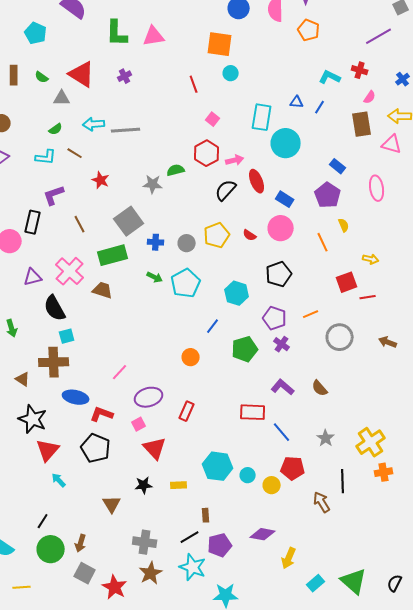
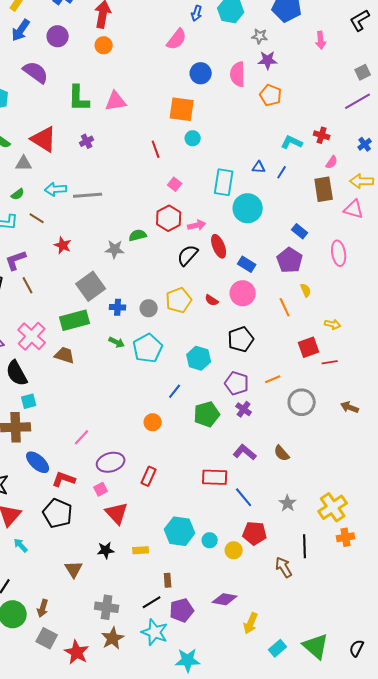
purple line: (379, 36) -> (358, 101), moved
brown line: (80, 224) -> (28, 285), moved
blue ellipse: (76, 397) -> (38, 462), turned 30

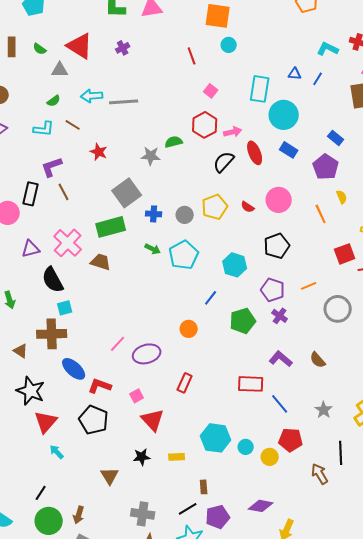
blue rectangle: (247, 264) -> (289, 150), moved
purple ellipse: (111, 462) -> (147, 354), moved

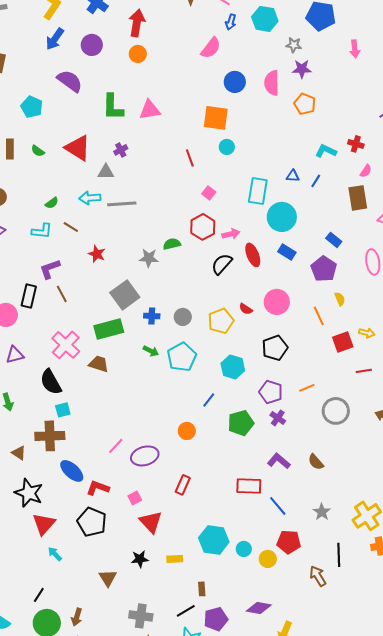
gray triangle: (60, 70) -> (106, 172), moved
yellow pentagon: (215, 207) -> (221, 321), moved
purple triangle: (31, 249) -> (15, 355), moved
red square: (345, 254) -> (343, 342), moved

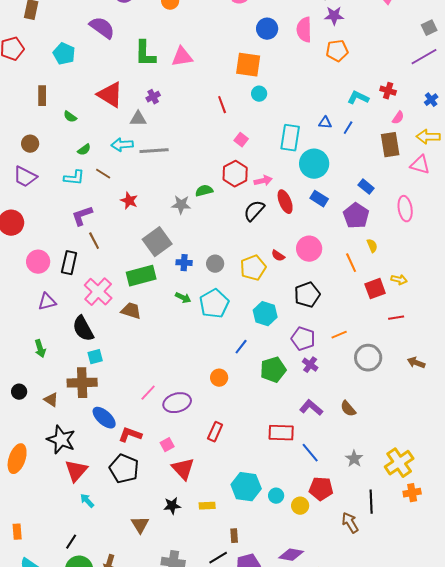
orange pentagon: (305, 104) -> (337, 51), turned -30
green semicircle: (38, 151) -> (70, 117), moved
black rectangle: (29, 296) -> (69, 263), moved

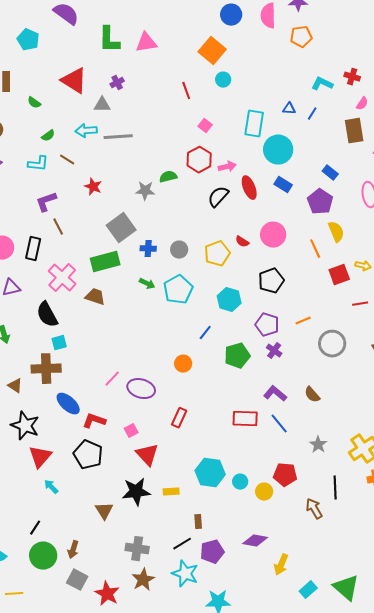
orange square: (248, 65) -> (212, 51), turned 32
yellow semicircle: (372, 246) -> (336, 232), size x1.5
purple ellipse: (177, 403) -> (141, 389), turned 32
blue line: (310, 453) -> (279, 424), moved
black star: (172, 506) -> (136, 492), size x1.6

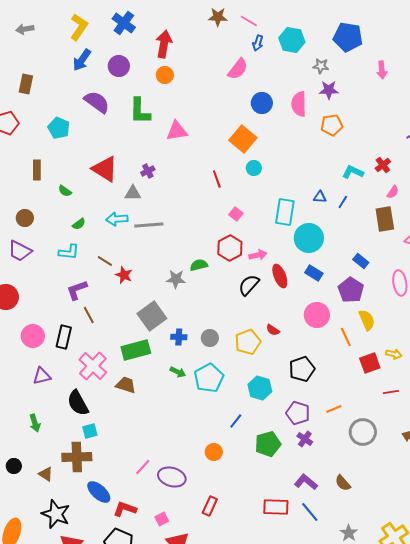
green L-shape: (109, 40) -> (140, 111), moved
red cross: (352, 77) -> (383, 165), turned 35
brown line: (67, 160) -> (105, 261), moved
pink circle: (273, 235) -> (317, 315), moved

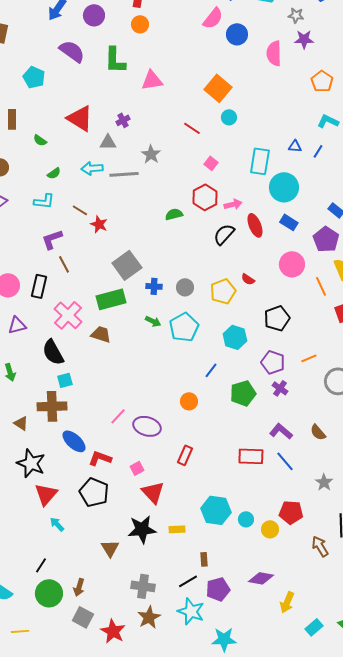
blue circle: (262, 103) -> (237, 34), moved
orange pentagon: (332, 125) -> (322, 81), moved, turned -30
red line: (217, 179) -> (192, 128), turned -36
gray star: (176, 279) -> (151, 154), moved, turned 30

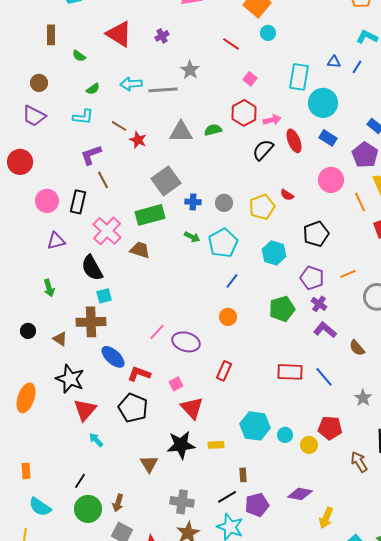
gray triangle: (108, 142) -> (181, 132), moved, size x1.4
blue line: (211, 370) -> (232, 281), moved
purple L-shape: (281, 431) -> (325, 330), moved

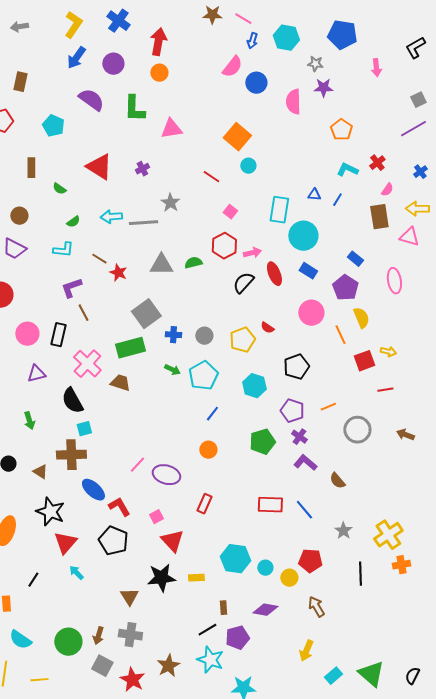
red L-shape: (139, 374) -> (119, 507), turned 40
brown arrow: (359, 462) -> (316, 607), moved
black line: (80, 481) -> (33, 580), moved
purple diamond: (300, 494) -> (265, 610), moved
gray cross: (182, 502) -> (130, 635), moved

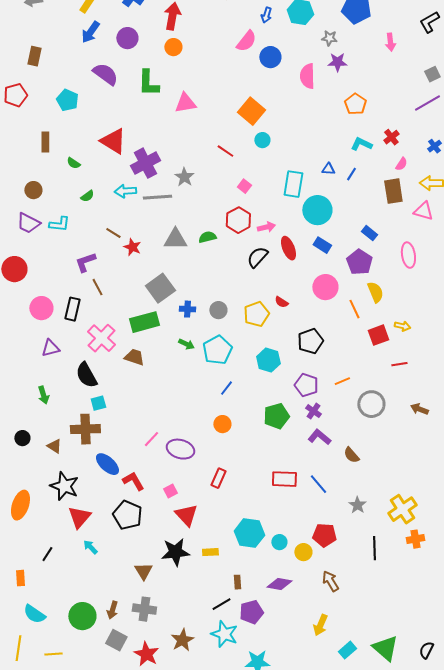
purple cross: (142, 169) -> (145, 163), moved, size x2.0
cyan L-shape: (63, 250) -> (59, 224), moved

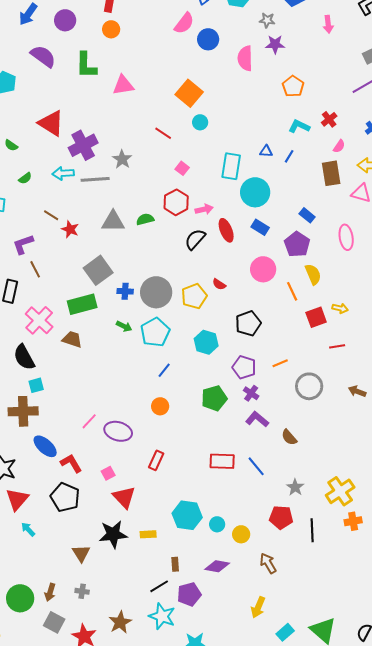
gray circle: (218, 310) -> (156, 292), size x1.8
red pentagon: (324, 535) -> (281, 517), moved
gray cross: (144, 609) -> (82, 591), size x0.6

